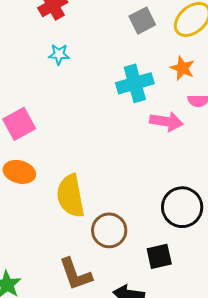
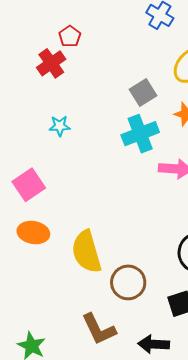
gray square: (142, 21) -> (143, 92), moved
cyan star: (59, 54) -> (60, 126), moved

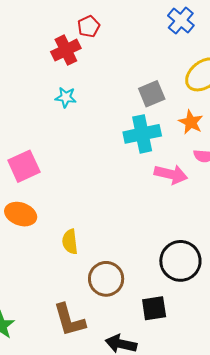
cyan star: (60, 126) -> (66, 97), moved
yellow semicircle: (86, 252) -> (70, 242), size x0.6

